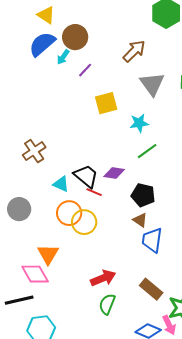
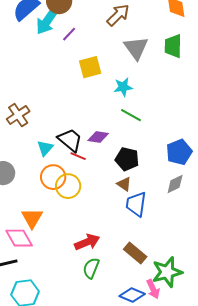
cyan arrow: (63, 57) -> (47, 21), size x1.8
green line: (147, 151) -> (131, 115), turned 65
cyan triangle: (61, 184) -> (45, 148), turned 48

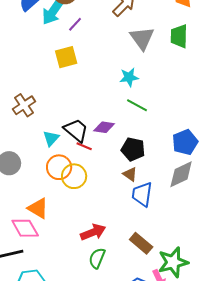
yellow square: (90, 67) -> (66, 57), moved
gray diamond: (175, 184) -> (181, 174), size x1.4
orange triangle: (32, 218) -> (38, 208), turned -30

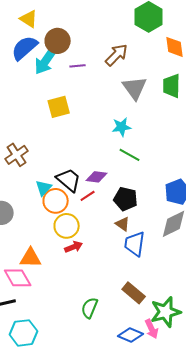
purple line: (75, 24) -> (78, 66), moved, turned 42
red line: (84, 146) -> (88, 196), moved, turned -56
orange circle: (59, 167) -> (56, 201), moved
orange triangle: (38, 208) -> (31, 258), turned -30
red arrow: (93, 232) -> (74, 247), moved, size x0.7

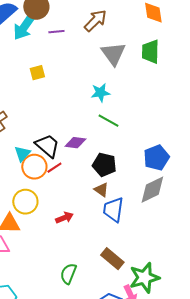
yellow square: (59, 107) -> (37, 73), size x0.7
red line: (88, 196) -> (54, 168), moved
yellow circle: (67, 226) -> (25, 202), moved
red arrow: (74, 247) -> (64, 218), moved

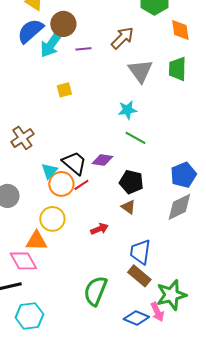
blue trapezoid: (113, 210) -> (140, 252), moved
red arrow: (64, 218) -> (99, 229), moved
green semicircle: (68, 274) -> (95, 291), size x1.4

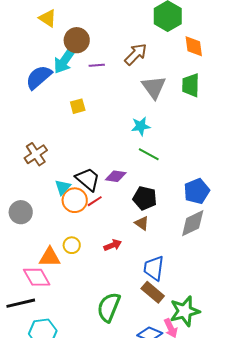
blue semicircle: (30, 31) -> (39, 77), moved
yellow circle: (52, 219) -> (72, 245), moved, size x0.7

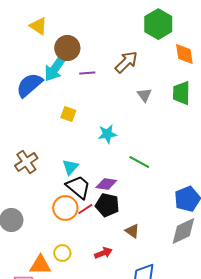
gray triangle: (154, 87) -> (144, 95), size x0.6
yellow square: (78, 106) -> (68, 114), turned 35
cyan star: (141, 126) -> (107, 134), moved
cyan triangle: (63, 187) -> (70, 167), moved
black pentagon: (145, 198) -> (107, 205), moved

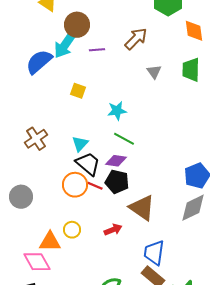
green line: (139, 162) -> (124, 139), moved
red line: (85, 209) -> (95, 186), turned 56
brown triangle: (132, 231) -> (142, 208), size x1.8

